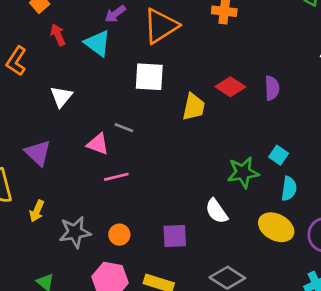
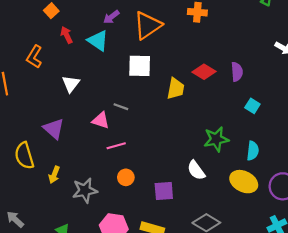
cyan square: (279, 155) -> (252, 106), moved
orange circle: (119, 235) -> (126, 177), moved

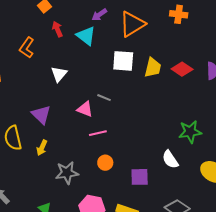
yellow trapezoid: (176, 89) -> (153, 68), moved
yellow arrow: (54, 175) -> (42, 148), moved

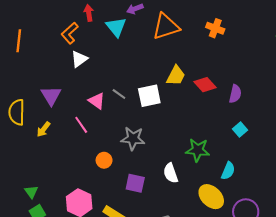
orange L-shape: (27, 48) -> (70, 33), moved
white square: (123, 61) -> (149, 96), moved, turned -30
pink line: (98, 133) -> (81, 125), moved, turned 54
gray star: (67, 173) -> (133, 138), moved

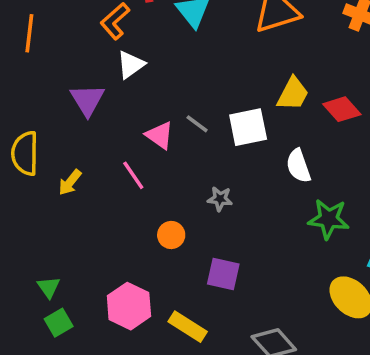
purple triangle: (51, 96) -> (87, 100), moved
gray star: (133, 138) -> (220, 199), size x0.6
white semicircle: (171, 173) -> (298, 166), moved

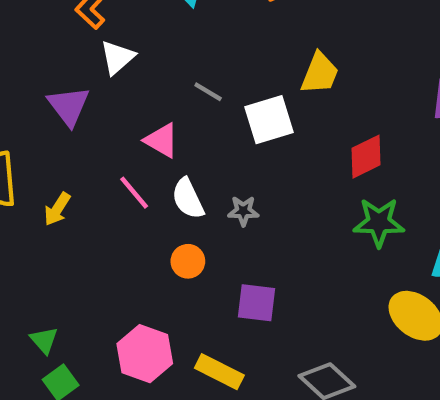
red diamond: (342, 109) -> (366, 157), moved, turned -69
gray line: (197, 124) -> (208, 92), moved
white semicircle: (298, 166) -> (188, 198), moved

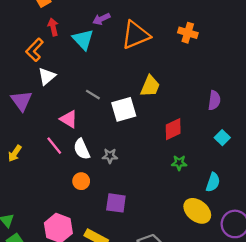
green star: (379, 222) -> (179, 163), size x0.6

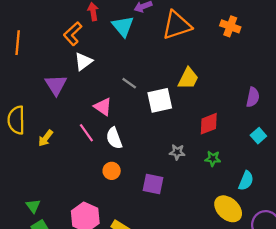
gray star: (110, 156) -> (177, 152), moved
purple square: (116, 203) -> (153, 184), moved

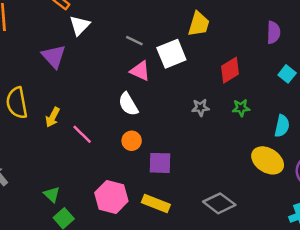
pink triangle: (103, 107) -> (140, 71), moved
pink line: (86, 133) -> (82, 134), moved
purple square: (153, 184) -> (160, 163), moved

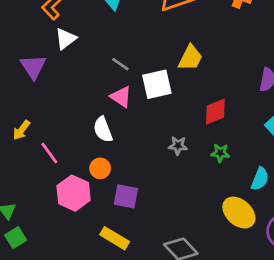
pink hexagon: (111, 197) -> (74, 193), moved

